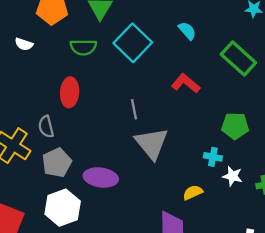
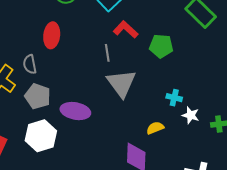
red L-shape: (186, 83) -> (126, 30), moved
green pentagon: (235, 126) -> (161, 46), moved
gray pentagon: (57, 163) -> (38, 96), turned -30

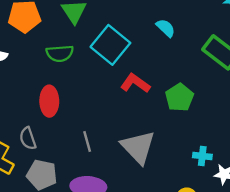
green pentagon: (161, 46) -> (179, 97), turned -30
gray line: (107, 53) -> (87, 141), moved

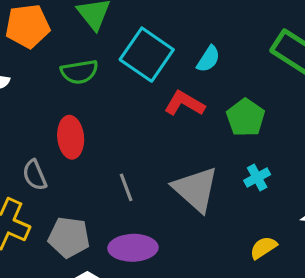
cyan semicircle: (166, 28) -> (208, 59), moved, turned 84
gray semicircle: (28, 138) -> (35, 175), moved
cyan cross: (202, 156) -> (257, 177), moved, turned -30

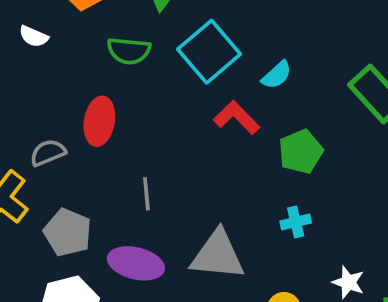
gray semicircle: (35, 175) -> (48, 153), turned 76
gray triangle: (196, 189) -> (218, 255), moved, turned -51

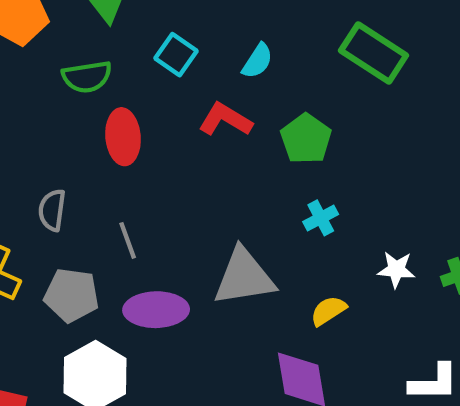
cyan square: (209, 52) -> (176, 55), size x0.6
red ellipse: (99, 121) -> (123, 137), moved
gray semicircle: (48, 153) -> (52, 210), moved, turned -45
gray line: (146, 194) -> (128, 240), moved

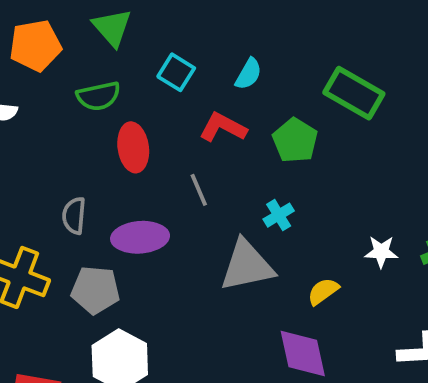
green rectangle: (374, 53) -> (354, 93), moved
cyan cross: (321, 218) -> (279, 215), moved
gray line: (128, 240) -> (199, 190), moved
purple ellipse: (156, 310) -> (140, 237), moved

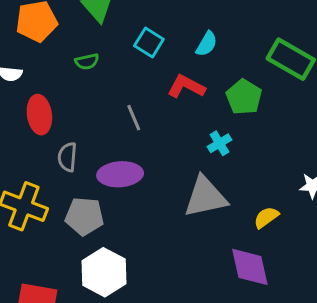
green semicircle: (98, 96) -> (87, 62), size x0.7
red ellipse: (133, 147) -> (39, 115), moved
gray line: (199, 190) -> (134, 118), moved
cyan cross: (279, 215) -> (220, 143), moved

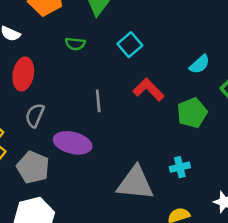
cyan semicircle: (207, 44) -> (200, 64), moved
cyan cross: (220, 143) -> (180, 167), moved

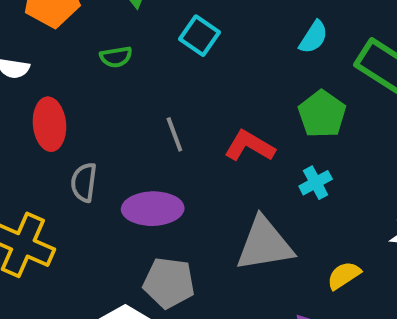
red L-shape: (148, 90) -> (250, 146), moved
gray pentagon: (33, 167) -> (169, 283), moved
cyan cross: (180, 167) -> (316, 183), moved

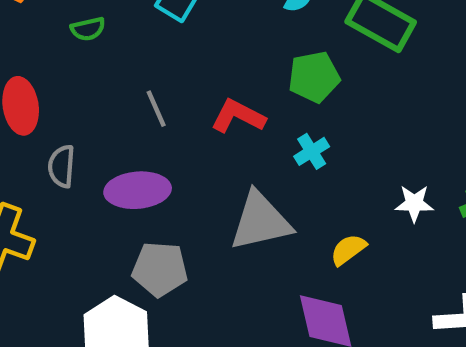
green pentagon: (322, 114) -> (314, 77), turned 30

